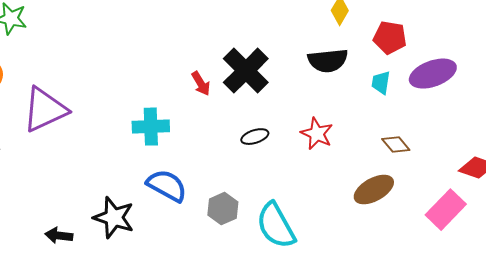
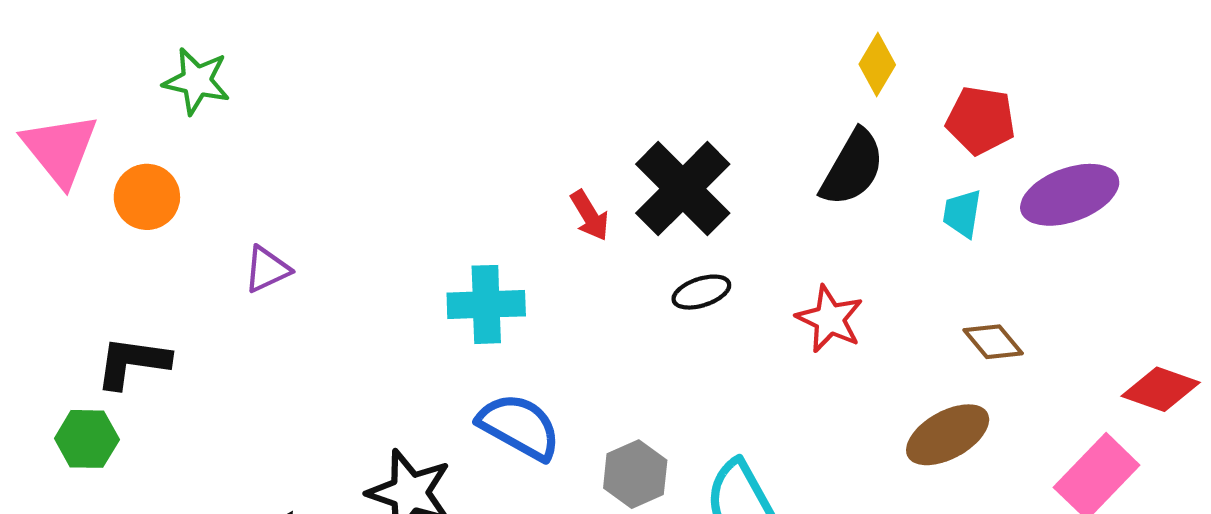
black semicircle: (328, 61) -> (852, 168), turned -54
purple triangle: (45, 110) -> (267, 269), size x0.5
black ellipse: (255, 137) -> (701, 292), moved

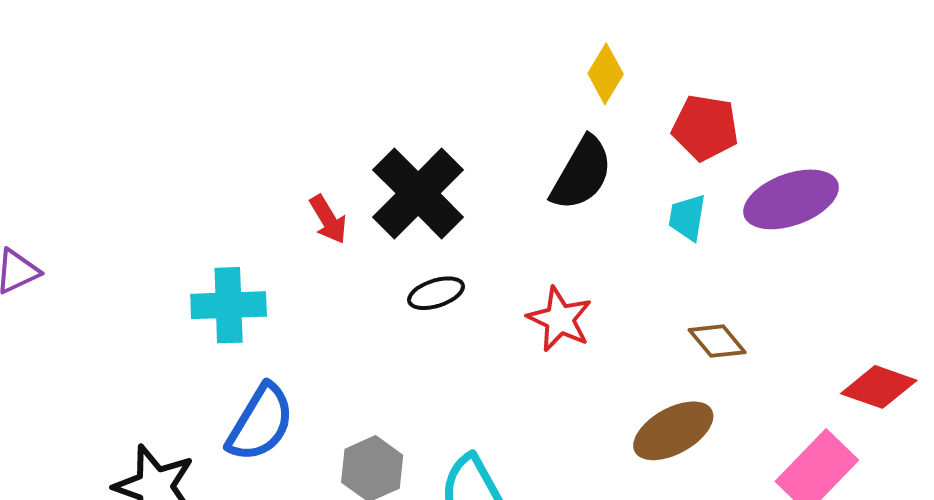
blue semicircle: (519, 427) -> (260, 423), turned 92

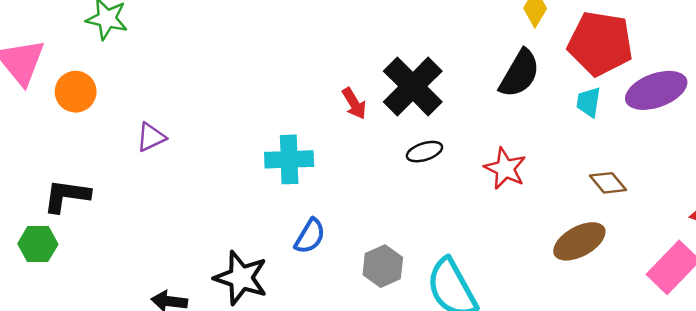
red pentagon: (705, 128) -> (600, 44), size x1.5
blue semicircle: (260, 423) -> (310, 236), size x0.7

